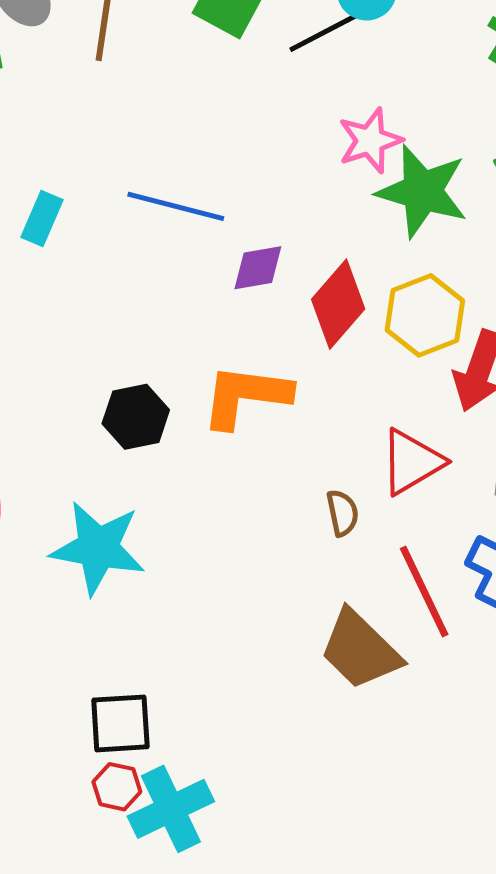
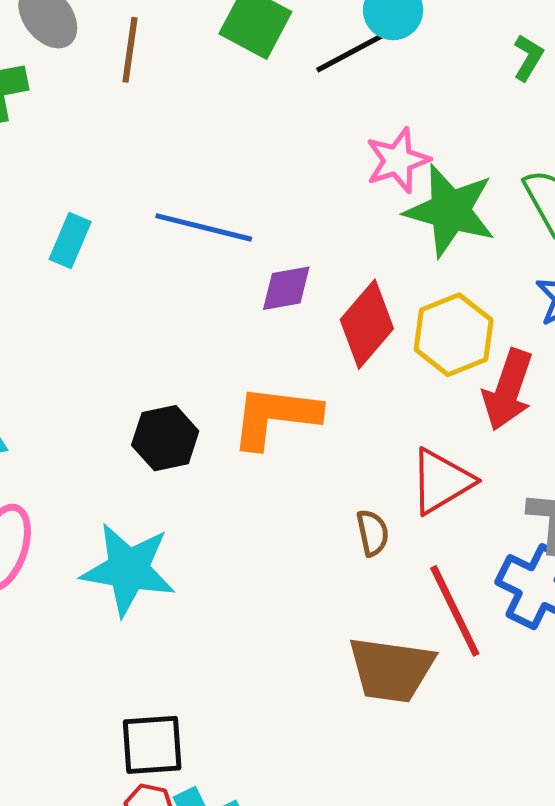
brown trapezoid: (360, 650) -> (391, 670), turned -36

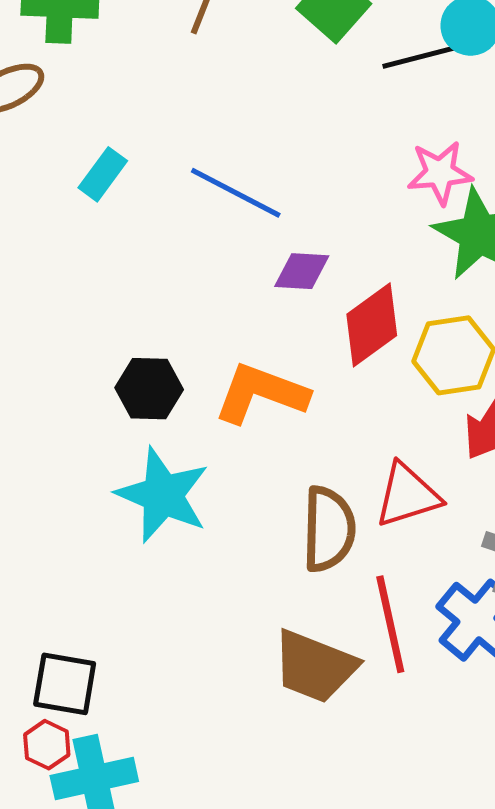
brown semicircle: (373, 533) -> (329, 529), size x1.8
cyan star: (128, 569) -> (163, 495), moved

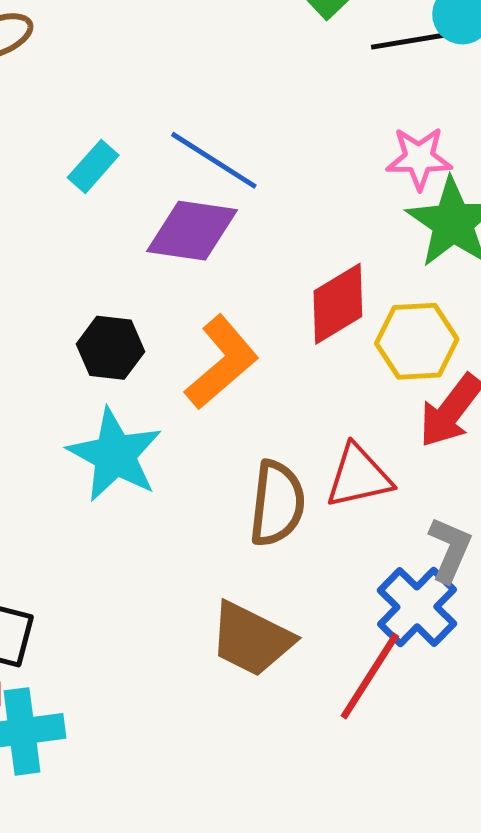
cyan rectangle: (103, 174) -> (93, 166), moved
purple diamond: (302, 271) -> (192, 231), moved, size x1.6
orange L-shape: (261, 393) -> (222, 362), turned 114
red line: (390, 624) -> (370, 676), moved, turned 40

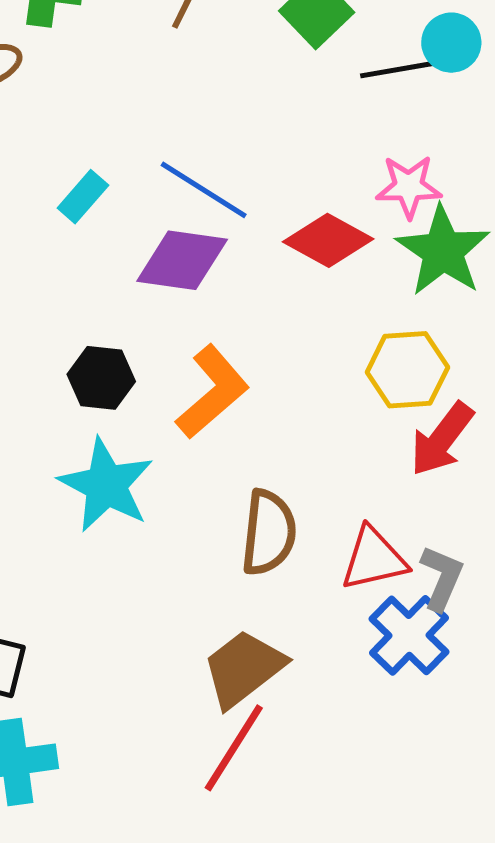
red diamond: (338, 304) -> (328, 240), moved, turned 60
red triangle: (359, 477) -> (374, 559), moved
brown trapezoid: (251, 639) -> (244, 668), turned 116
red line: (370, 676) -> (234, 748), moved

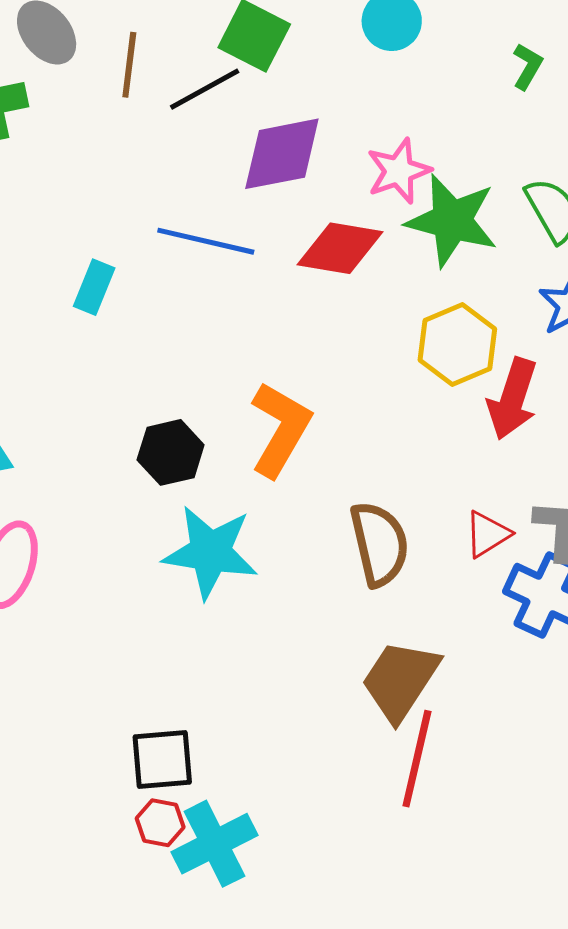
black line: (398, 69) -> (205, 89), moved
purple diamond: (182, 260) -> (282, 154), moved
red triangle: (374, 559) -> (487, 534), size x0.7

